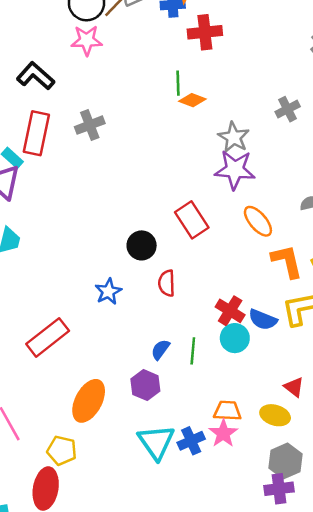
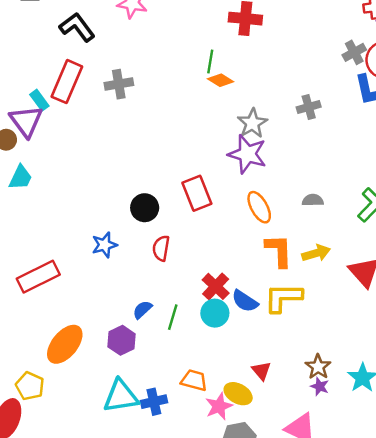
pink star: (223, 433) -> (219, 406), moved
cyan triangle: (156, 442) -> (121, 396), turned 45

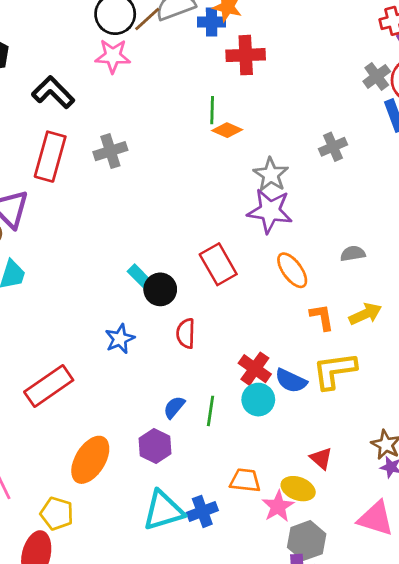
cyan rectangle: (39, 100) -> (140, 276), moved
orange L-shape: (279, 251) -> (322, 317), size x0.7

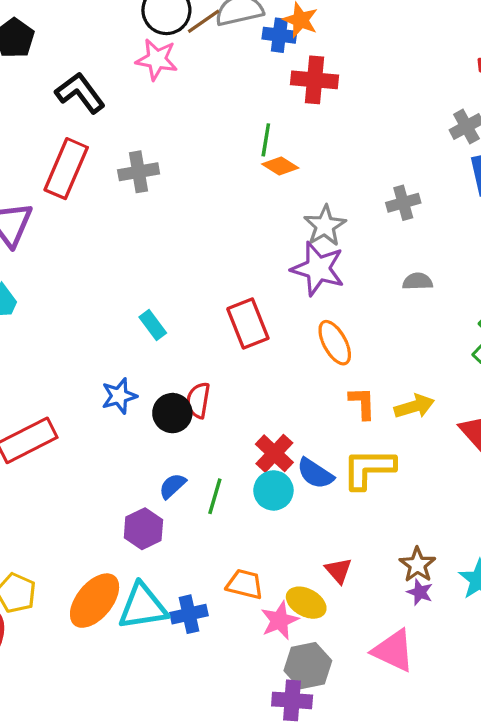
gray semicircle: (353, 254) -> (418, 281), moved
black circle: (160, 289) -> (172, 413), moved
orange ellipse: (90, 460) -> (95, 601), moved

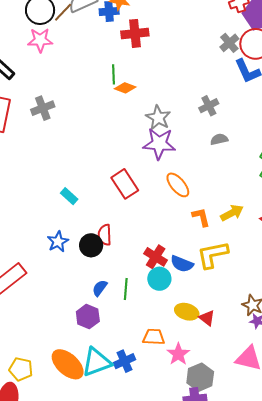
gray cross: (403, 203) -> (209, 106), moved
orange ellipse: (95, 601) -> (68, 364), turned -76
yellow ellipse: (306, 603) -> (187, 312), moved

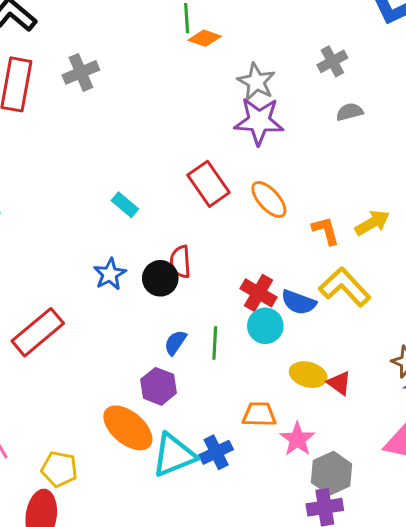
orange ellipse: (178, 185) -> (269, 199), moved
yellow L-shape: (213, 255) -> (345, 287), turned 60
orange ellipse: (68, 364) -> (128, 428), moved

